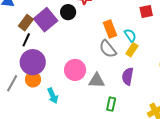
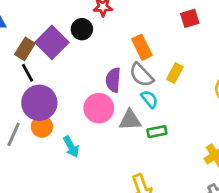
cyan semicircle: (130, 35) -> (149, 99), moved
black line: (26, 40) -> (27, 73), turned -48
purple semicircle: (128, 76) -> (113, 80), moved
green rectangle: (111, 104) -> (157, 132), moved, turned 72

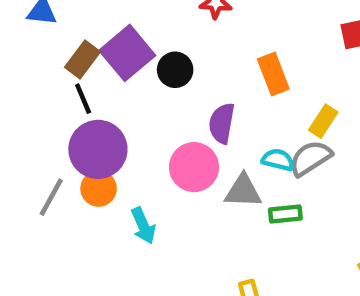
black circle: (82, 29) -> (175, 70), moved
gray semicircle: (141, 75) -> (310, 158), moved, turned 96
cyan semicircle: (149, 99) -> (278, 160), turned -42

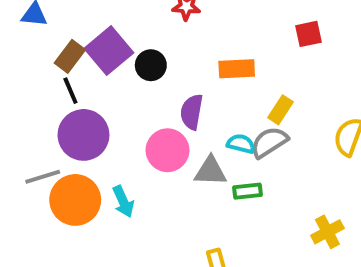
orange rectangle: (273, 74) -> (237, 69), turned -72
orange circle: (99, 189) -> (75, 200), moved, size x1.6
gray line: (51, 197) -> (43, 177), turned 44

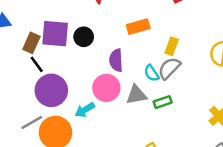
purple square: (109, 51) -> (55, 34), turned -32
cyan semicircle: (241, 144) -> (152, 73), turned -126
cyan arrow: (123, 202) -> (85, 110), moved, turned 96

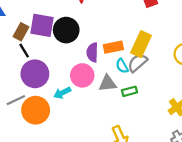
orange rectangle: (138, 27) -> (113, 47), moved
black circle: (84, 37) -> (66, 30), size x1.5
yellow rectangle: (172, 46) -> (141, 44), size x1.6

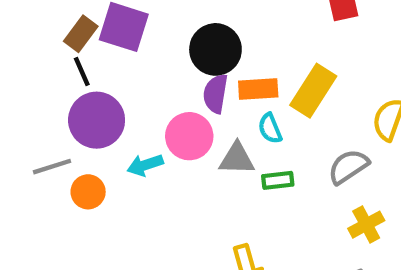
black circle: (66, 30) -> (215, 49), moved
gray semicircle: (137, 63) -> (348, 167), moved
orange circle: (36, 110) -> (88, 192), size x0.6

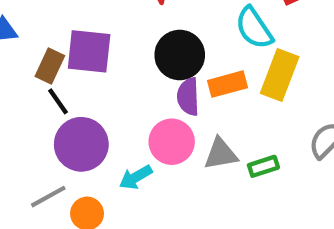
cyan semicircle: (270, 128) -> (254, 28), moved, size x1.5

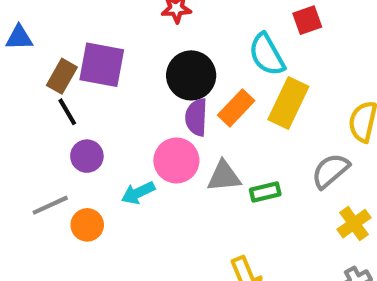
orange rectangle: (228, 84) -> (236, 108), turned -36
purple circle: (81, 144) -> (87, 156), size x0.6

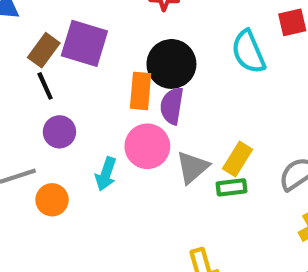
yellow rectangle: (288, 103) -> (238, 159), moved, size x0.7
orange rectangle: (236, 108) -> (140, 91), moved, turned -45
gray triangle: (224, 176) -> (192, 167), turned -42
cyan arrow: (138, 193) -> (106, 174), turned -52

